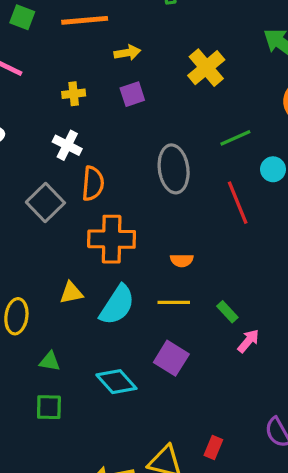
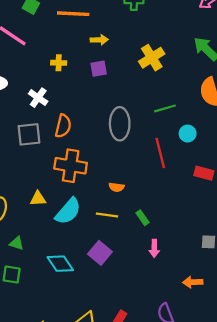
white cross: (67, 145) -> (38, 98), moved
gray square: (45, 202) -> (29, 134), turned 30
green rectangle: (227, 312) -> (143, 218), moved
pink arrow: (248, 341) -> (154, 248), turned 133

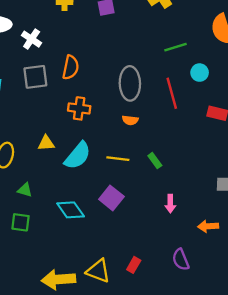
white cross: (38, 98) -> (32, 39), moved
gray ellipse: (120, 124) -> (130, 83), moved
orange cross: (71, 166) -> (79, 108), size x0.7
orange semicircle: (116, 187) -> (130, 120), moved
pink arrow: (154, 248) -> (170, 204), moved

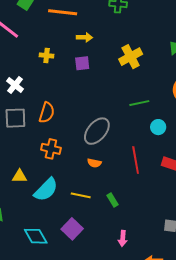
gray ellipse: (130, 83) -> (97, 131), turned 36
red line: (172, 93) -> (136, 160), moved

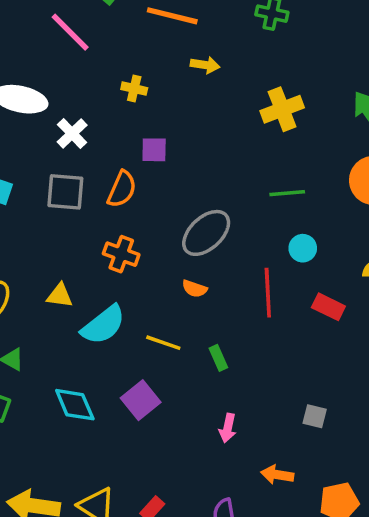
purple square: (82, 63) -> (154, 150), moved
cyan circle: (158, 127) -> (303, 248), moved

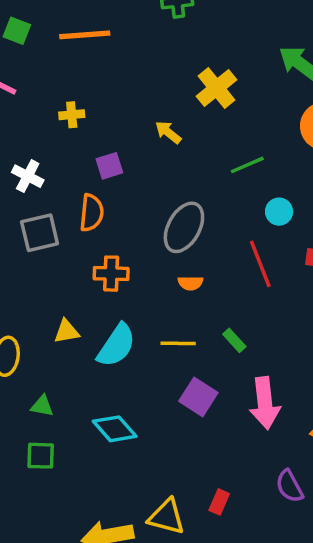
yellow arrow: (205, 65) -> (168, 132), moved, turned -132
purple square: (141, 400) -> (198, 397), moved
pink arrow: (228, 428) -> (265, 403), size x1.8

